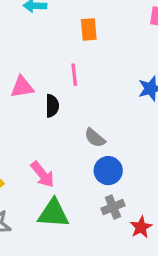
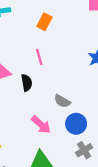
orange rectangle: (89, 29) -> (44, 22), turned 42
pink arrow: (43, 174) -> (41, 125), moved

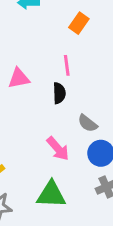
black semicircle: (27, 83) -> (59, 93), moved

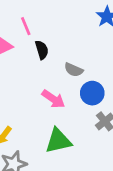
pink line: (67, 65) -> (26, 26), moved

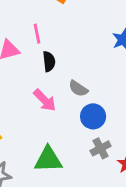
pink arrow: (53, 99) -> (45, 100), moved

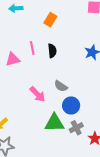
black semicircle: (49, 61) -> (52, 51), moved
green triangle: (48, 159) -> (54, 123), moved

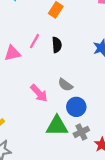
pink line: (32, 48) -> (35, 41), turned 40

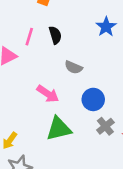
gray semicircle: (65, 85) -> (74, 67), moved
green triangle: (57, 126) -> (59, 129), moved

